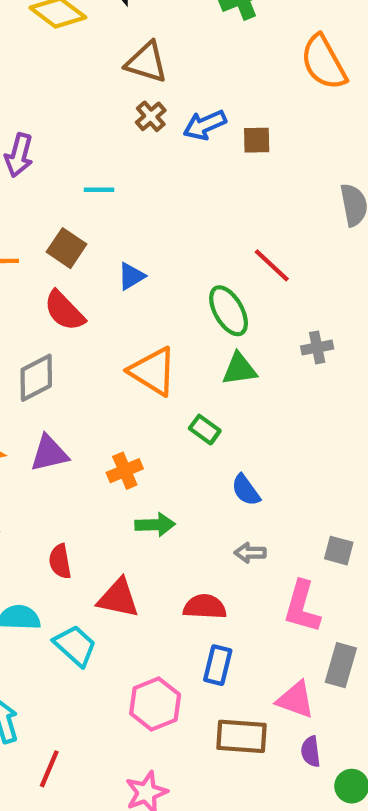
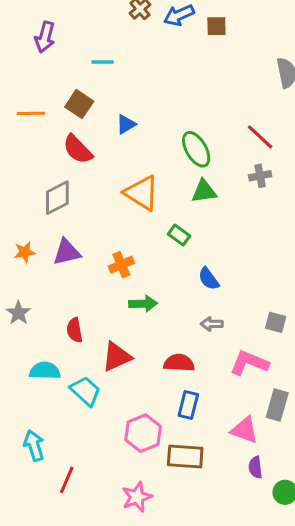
red line: (272, 265) -> (260, 137), moved
red triangle: (118, 598) -> (117, 357), turned -36
pink L-shape: (302, 607) -> (249, 363), turned 96
brown rectangle: (241, 736) -> (185, 456), moved

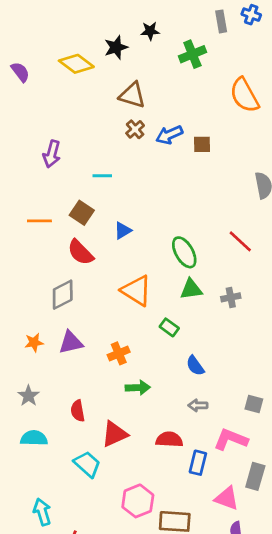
gray cross: (260, 176) -> (231, 297), moved
cyan semicircle: (45, 371) -> (34, 438), moved
blue rectangle: (188, 405) -> (198, 463), moved

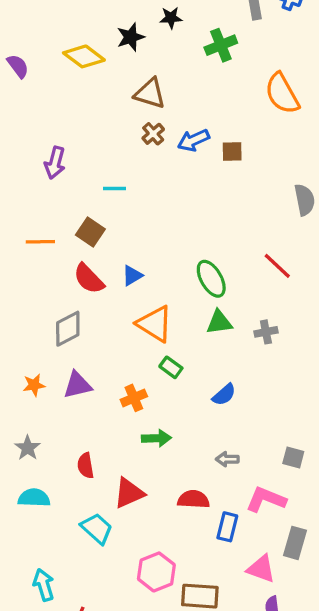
blue triangle: (123, 230) -> (132, 276), moved
green rectangle: (169, 327) -> (171, 367), moved
blue semicircle: (195, 366) -> (224, 395), moved, turned -95

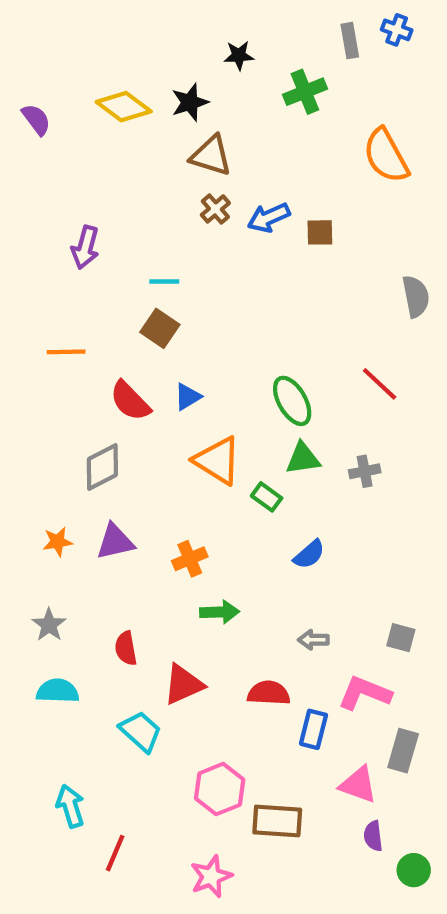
black star: (131, 37) -> (190, 102), moved
brown square: (90, 232) -> (160, 328), moved
green rectangle: (171, 367) -> (267, 497), moved

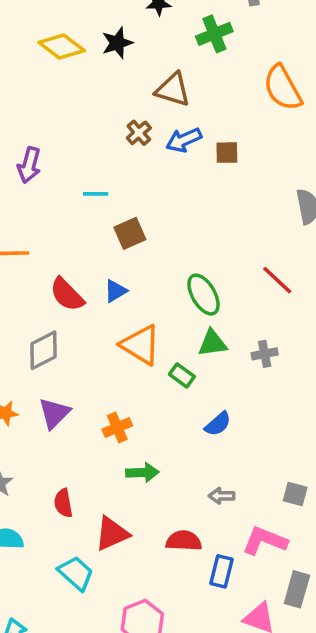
brown triangle: (211, 156) -> (173, 90), moved
brown square: (160, 328) -> (130, 233), moved, turned 32
purple triangle: (115, 542) -> (54, 413), turned -32

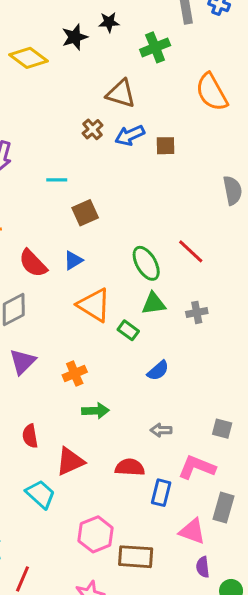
black star: (117, 43) -> (75, 37), moved
red line: (277, 280) -> (191, 251), moved

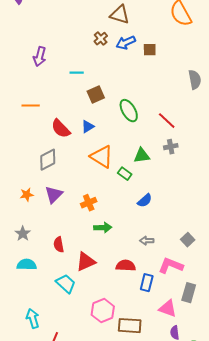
green ellipse: (146, 263) -> (129, 111), moved
gray cross: (197, 312) -> (171, 147), moved
gray square: (222, 429) -> (188, 240), turned 32

